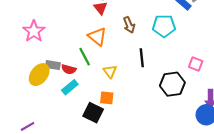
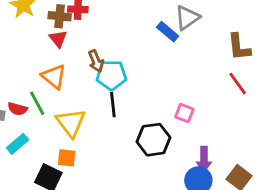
cyan pentagon: (164, 26) -> (111, 75), moved
red semicircle: (69, 69) -> (18, 109), moved
yellow triangle: (110, 71) -> (71, 123), size x1.6

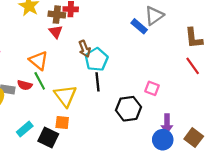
cyan pentagon: (111, 75) -> (96, 59), turned -30
orange triangle: (54, 77) -> (39, 61), moved
cyan rectangle: (18, 144) -> (25, 129), moved

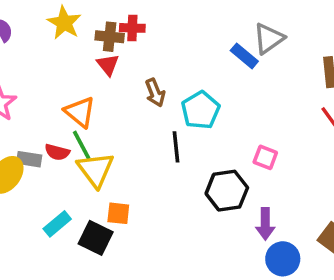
cyan pentagon: (96, 59) -> (201, 110), moved
yellow triangle: (65, 96) -> (96, 170), moved
purple arrow: (167, 124) -> (265, 224), moved
blue circle: (163, 140) -> (283, 259), moved

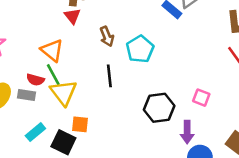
black line: (176, 147) -> (109, 76), moved
pink square: (265, 157) -> (201, 98), moved
gray rectangle: (29, 159) -> (26, 95), moved

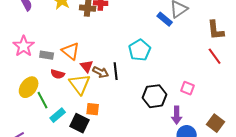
red triangle: (72, 16) -> (87, 66), moved
brown arrow: (107, 36) -> (101, 72), moved, turned -42
green line: (53, 75) -> (43, 100), moved
gray rectangle: (26, 95) -> (47, 55), moved

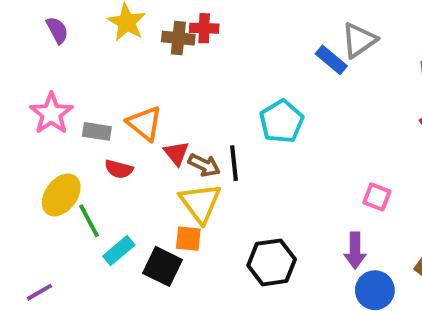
yellow triangle: (80, 84) -> (200, 203), moved
black hexagon: (155, 96) -> (272, 262), moved

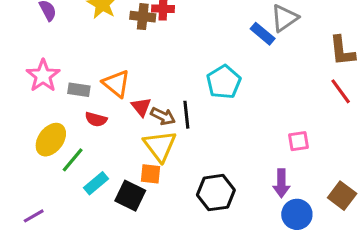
pink square: (377, 197) -> (298, 141), turned -30
green line: (89, 221) -> (73, 160), turned 68

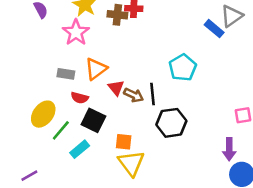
pink star: (43, 76) -> (76, 32), moved
orange triangle: (116, 84) -> (96, 69), turned 45
yellow triangle: (160, 146) -> (131, 163), moved
black hexagon: (216, 193) -> (171, 123), moved
black square: (130, 196) -> (93, 120), moved

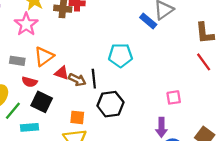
cyan pentagon: (183, 68) -> (120, 55), turned 30
red triangle: (116, 88) -> (62, 73), turned -32
orange square: (124, 142) -> (77, 117), moved
cyan rectangle: (80, 149) -> (30, 127), turned 35

